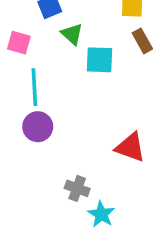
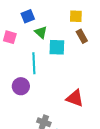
cyan line: (34, 87) -> (34, 63), moved

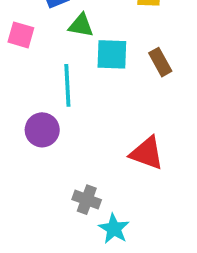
green triangle: (41, 32) -> (81, 25), turned -32
brown rectangle: (82, 36) -> (160, 62), moved

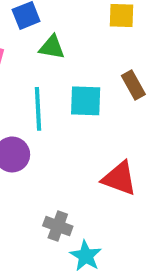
cyan square: (112, 54) -> (86, 101), moved

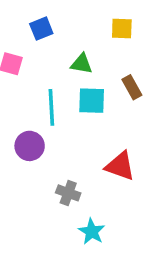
green triangle: (52, 47) -> (82, 64), moved
gray cross: (58, 226) -> (68, 193), moved

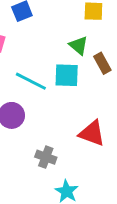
green triangle: (82, 64) -> (79, 45), moved, turned 30
cyan line: (51, 107) -> (31, 81), turned -60

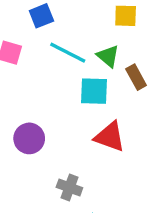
cyan line: (31, 81) -> (68, 53), moved
red triangle: (92, 133) -> (110, 137), moved

